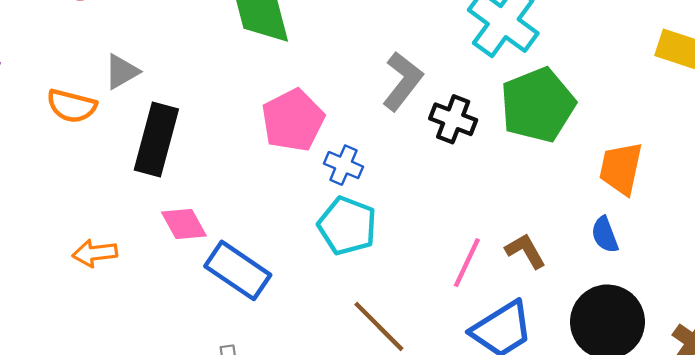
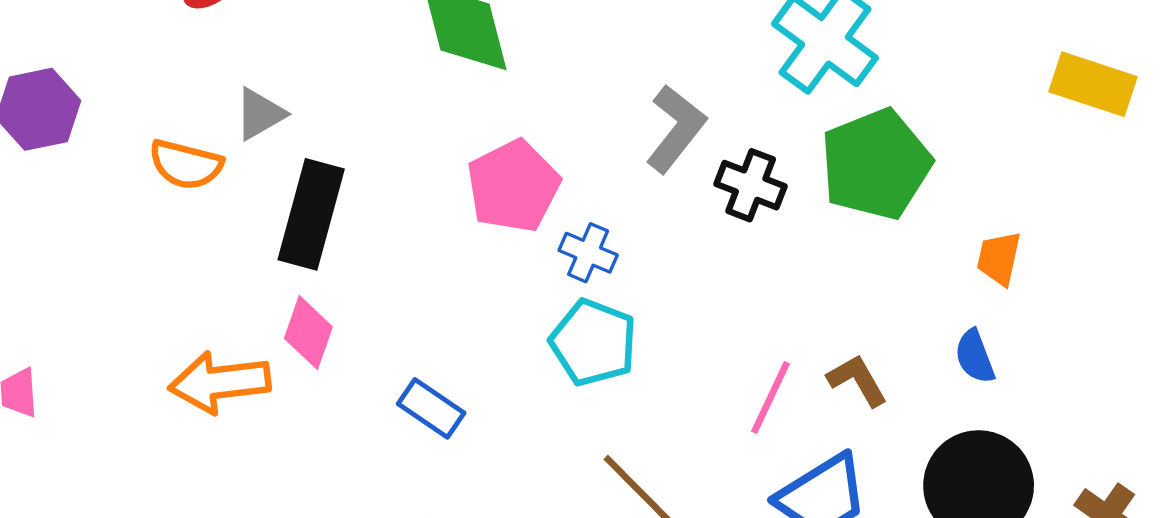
orange trapezoid: (621, 168) -> (999, 258), size x0.7
pink diamond: (184, 224) -> (308, 333), moved, turned 48
orange arrow: (95, 253) -> (220, 382), size x1.5
blue rectangle: (238, 270) -> (431, 408), size x0.7

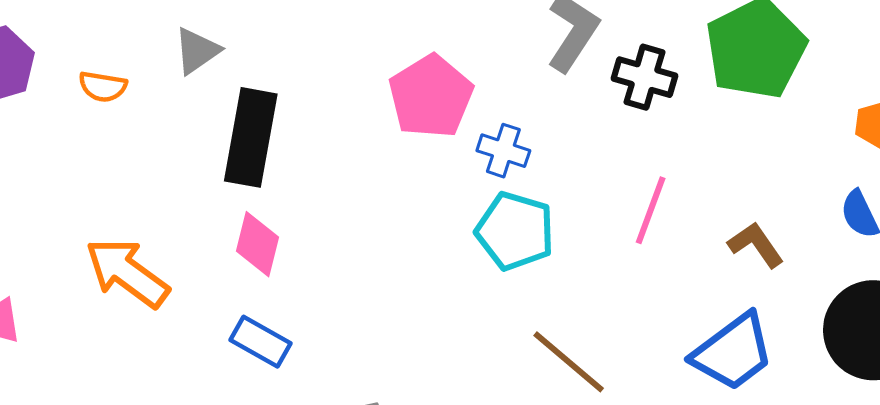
orange semicircle: (186, 164) -> (103, 87), moved, size x0.7
orange arrow: (220, 382) -> (127, 273), moved, turned 48
pink line: (771, 398) -> (651, 210), moved
blue rectangle: (431, 408) -> (260, 342), moved

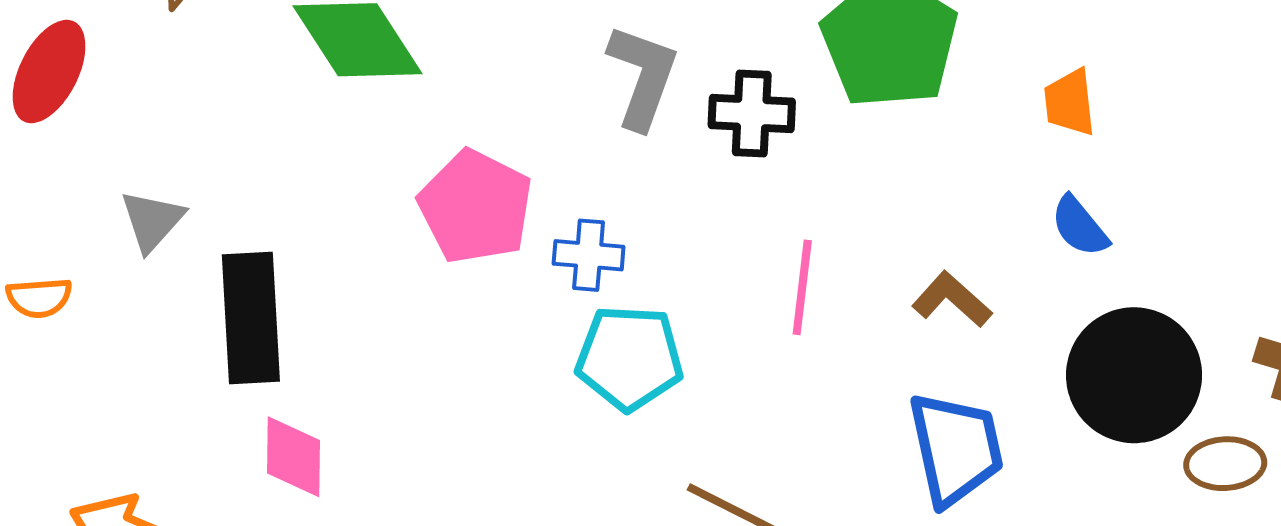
blue trapezoid: (733, 352) -> (956, 449), turned -52

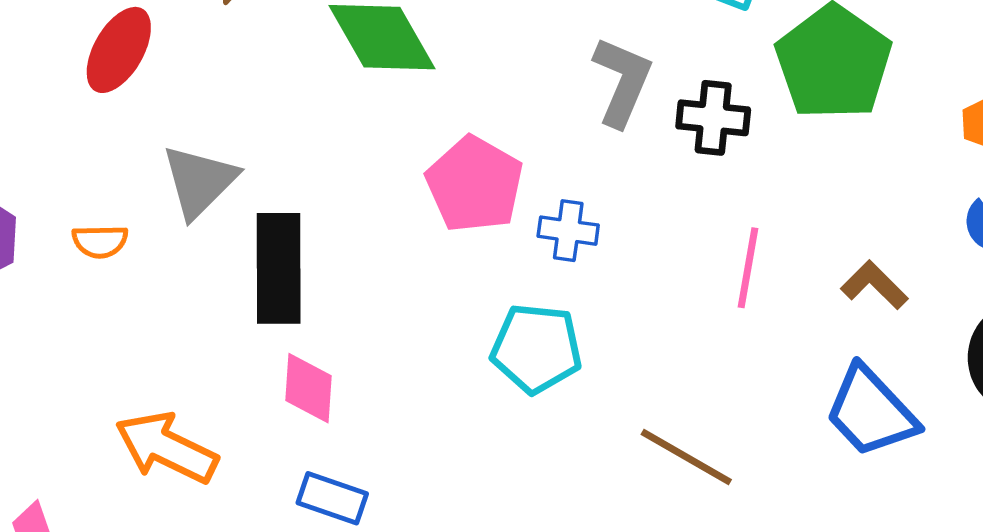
gray triangle: (152, 221) -> (199, 181), size x1.4
cyan pentagon: (629, 358) -> (536, 348), moved
blue trapezoid: (956, 449) -> (871, 412), turned 146

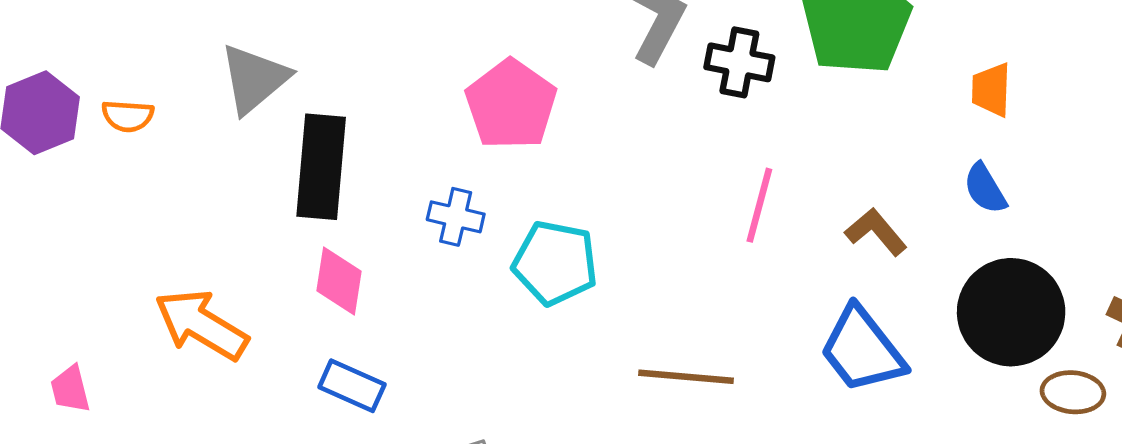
blue cross: (568, 231) -> (456, 217), moved
orange semicircle: (100, 241) -> (128, 116), moved
brown line: (686, 457) -> (686, 377), turned -30

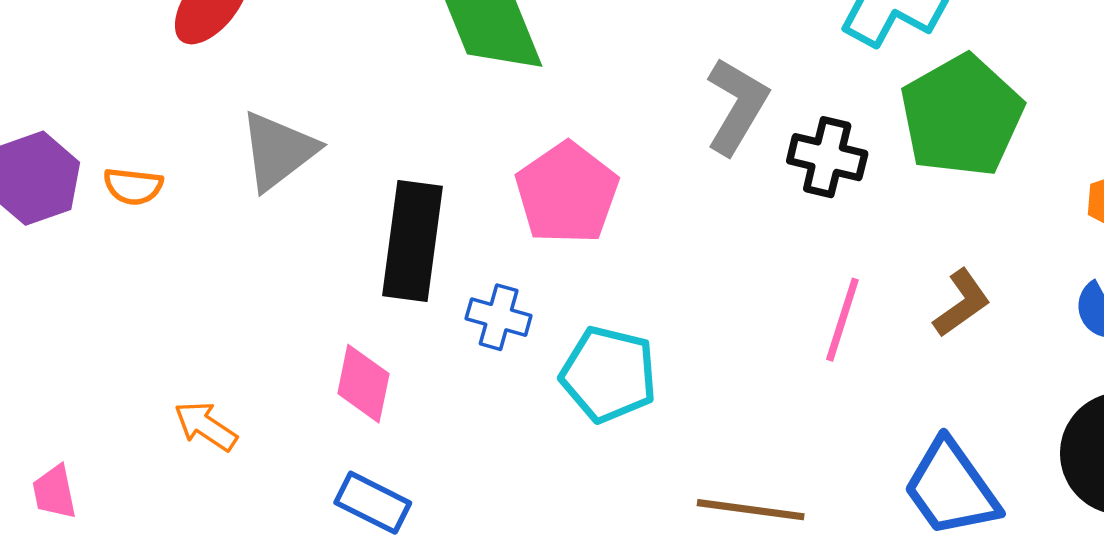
black rectangle: (321, 167) -> (412, 241), moved
brown L-shape: (876, 232) -> (962, 303), moved, turned 92
orange arrow: (201, 325) -> (206, 426), size x0.6

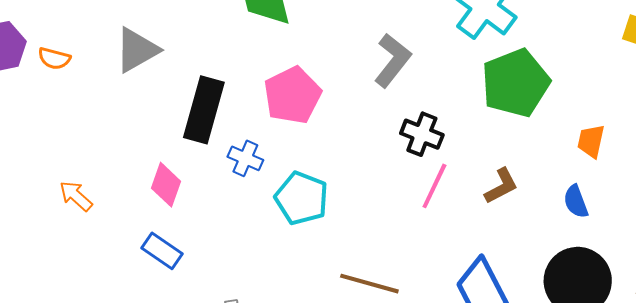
black cross: (827, 157) -> (422, 134), moved

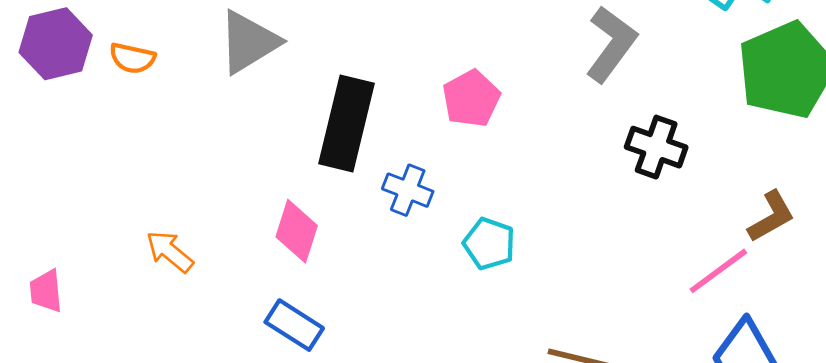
pink pentagon: (292, 95) -> (471, 98), size x0.7
pink line: (434, 186) -> (718, 271), moved, turned 30
cyan pentagon: (302, 198) -> (489, 244), size x0.7

